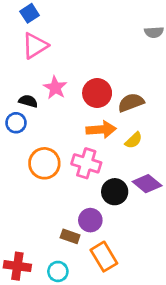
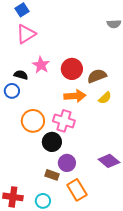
yellow semicircle: (134, 140) -> (105, 98), moved
purple diamond: (147, 184) -> (109, 161), moved
black circle: (115, 192) -> (52, 142), moved

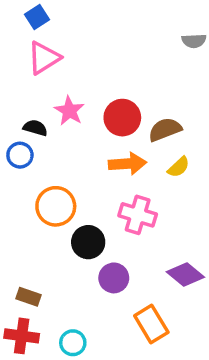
pink cross: (64, 121) -> (138, 215), moved
brown rectangle: (52, 175) -> (28, 297), moved
orange rectangle: (77, 190) -> (151, 324), moved

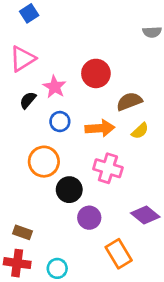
pink triangle: (44, 58) -> (22, 59), moved
red circle: (122, 118) -> (96, 73), moved
black semicircle: (35, 128) -> (28, 100), turned -66
blue circle: (20, 155) -> (60, 122), moved

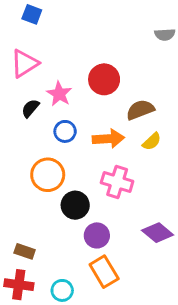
blue square: (29, 13) -> (32, 14), turned -36
orange rectangle: (119, 254) -> (104, 272), moved

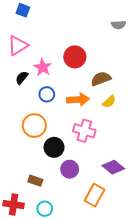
brown rectangle: (25, 251) -> (35, 181), moved
orange rectangle: (104, 272) -> (95, 195), moved, turned 60

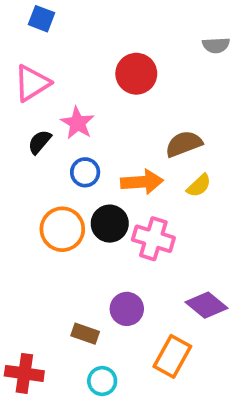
red circle: (75, 57) -> (136, 74), moved
black circle: (54, 147) -> (110, 224), moved
brown rectangle: (35, 181) -> (85, 334), moved
cyan circle: (45, 209) -> (102, 381), moved

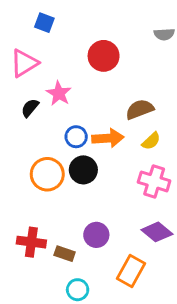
blue square: (41, 19) -> (44, 23), moved
blue circle: (85, 172) -> (76, 137), moved
pink cross: (153, 239) -> (154, 181), moved
red cross: (24, 373) -> (31, 242), moved

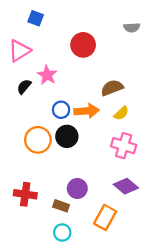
brown rectangle: (65, 254) -> (61, 206), moved

